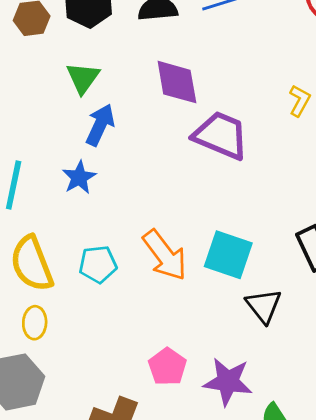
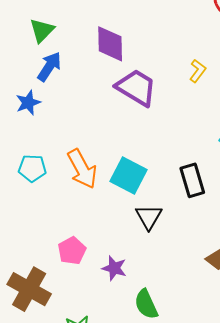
purple star: (228, 382) -> (114, 268), size x0.7

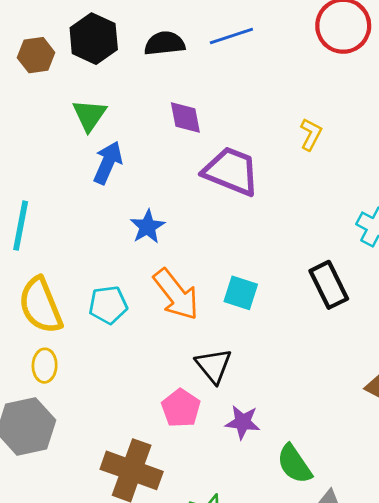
purple diamond: (110, 44) -> (185, 118), size x0.7
blue star: (28, 103) -> (147, 227), moved
cyan square: (128, 176) -> (241, 293), size x0.7
black triangle: (149, 217) -> (214, 366), moved

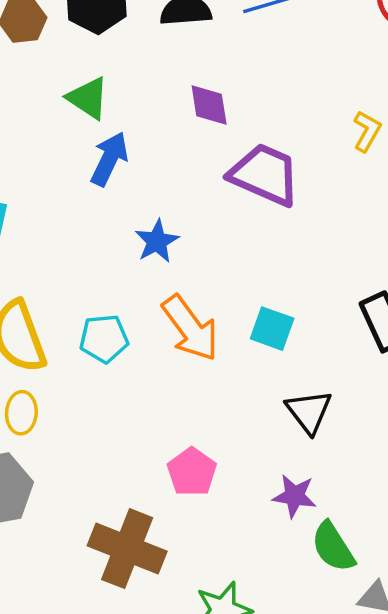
green triangle: (89, 115) -> (88, 98), turned -33
black triangle: (214, 366) -> (309, 412), moved
purple star: (243, 422) -> (294, 496), moved

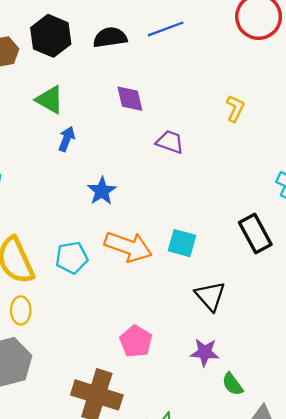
blue arrow: (109, 159) -> (67, 139), size x0.7
purple trapezoid: (265, 175) -> (170, 142), size x0.6
orange arrow: (190, 328) -> (128, 247), turned -30
green semicircle: (333, 547) -> (232, 384), size x0.7

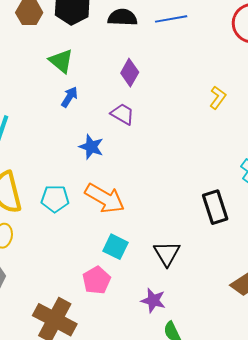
purple diamond: (130, 99) -> (130, 73), turned 32
purple trapezoid: (170, 142) -> (122, 114), moved
blue star: (102, 191) -> (91, 147), turned -30
cyan square: (182, 243) -> (115, 247), moved

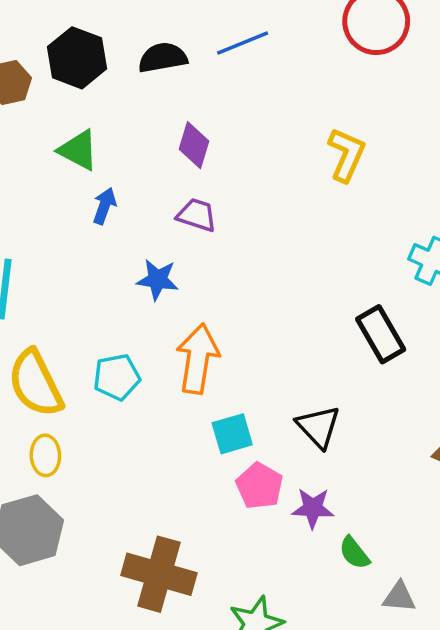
yellow L-shape: (218, 98) -> (346, 155), size x1.4
orange arrow: (105, 198) -> (198, 359), turned -99
cyan square: (115, 247) -> (232, 434), turned -30
pink pentagon: (96, 280) -> (259, 486), moved

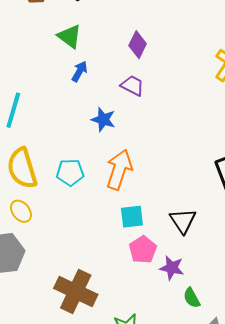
yellow ellipse: (45, 455) -> (21, 211), turned -45

